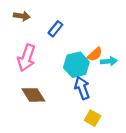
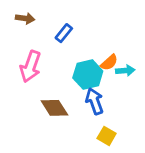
brown diamond: (33, 95) -> (54, 108), moved

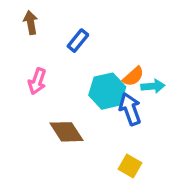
brown arrow: (25, 18) -> (31, 23), turned -108
pink arrow: (30, 66) -> (37, 81), size x0.7
blue arrow: (95, 101) -> (130, 109), moved

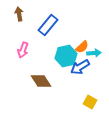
blue rectangle: (78, 41) -> (48, 25), size x1.5
blue arrow: (130, 109) -> (80, 67), turned -102
yellow square: (130, 166) -> (90, 102), moved

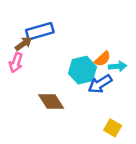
brown arrow: (19, 14) -> (23, 44), moved, turned 64
blue rectangle: (48, 25) -> (40, 31), moved, turned 35
pink arrow: (23, 50) -> (16, 63), moved

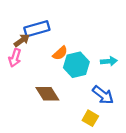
orange semicircle: (103, 59) -> (60, 53), moved
blue arrow: (100, 84) -> (103, 95), moved, turned -110
yellow square: (113, 128) -> (90, 118), moved

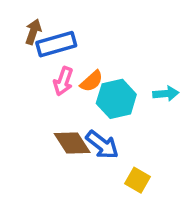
brown arrow: (22, 40) -> (33, 32), moved, turned -35
pink arrow: (15, 58) -> (63, 81), moved
blue arrow: (103, 95) -> (102, 145), moved

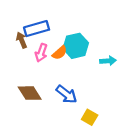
brown arrow: (33, 32) -> (22, 40), moved, turned -42
cyan hexagon: (116, 99) -> (76, 46), moved
brown diamond: (72, 143) -> (30, 93), moved

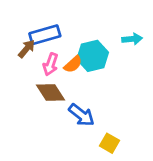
brown arrow: (22, 40) -> (27, 49), turned 63
cyan arrow: (108, 61) -> (132, 39), moved
brown diamond: (30, 93) -> (50, 92), moved

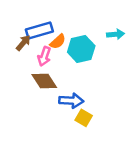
orange semicircle: (73, 64) -> (58, 42), moved
blue arrow: (81, 115) -> (71, 101), turned -35
yellow square: (110, 143) -> (84, 118), moved

